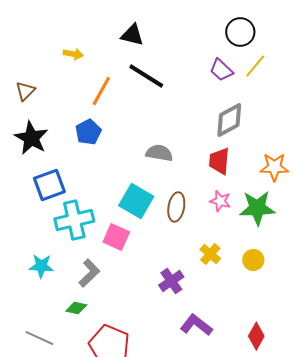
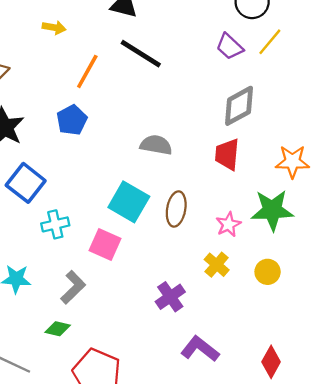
blue square: (49, 185) -> (26, 183), turned -32
pink star: (220, 201) -> (228, 224), moved, turned 30
cyan cross: (74, 220) -> (55, 224), size x0.6

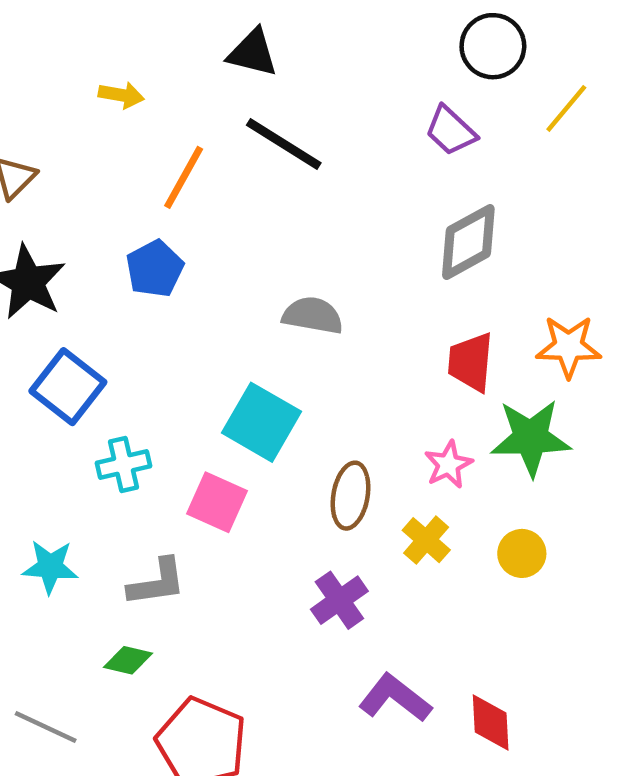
yellow line: (270, 42) -> (566, 108), moved
red trapezoid: (227, 154) -> (471, 362), moved
brown ellipse: (176, 209) -> (350, 496), moved
gray L-shape: (73, 287) -> (157, 582), turned 36
red diamond: (271, 362) -> (491, 723), moved, turned -32

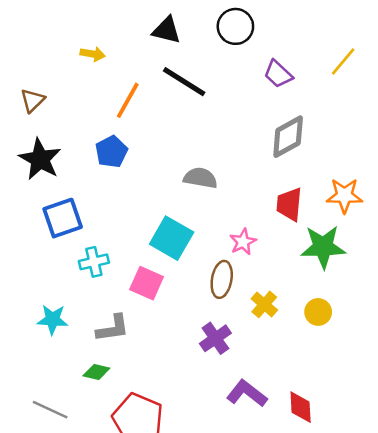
black circle: (493, 46) -> (235, 26), moved
blue square: (68, 387) -> (63, 218), turned 33
pink star: (448, 464) -> (243, 242), moved

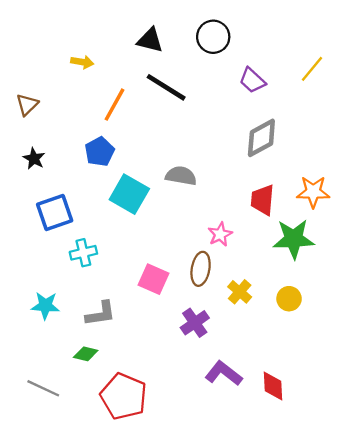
black star: (40, 159) -> (34, 159), size x0.6
cyan square: (172, 238) -> (129, 194), moved
pink square: (147, 283) -> (153, 279), moved

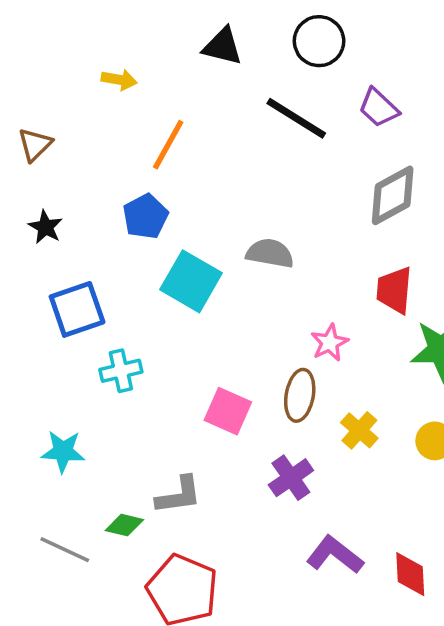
black line: (166, 87) -> (296, 118), moved
gray L-shape: (101, 314) -> (179, 495), moved
gray line: (43, 388) -> (65, 550), moved

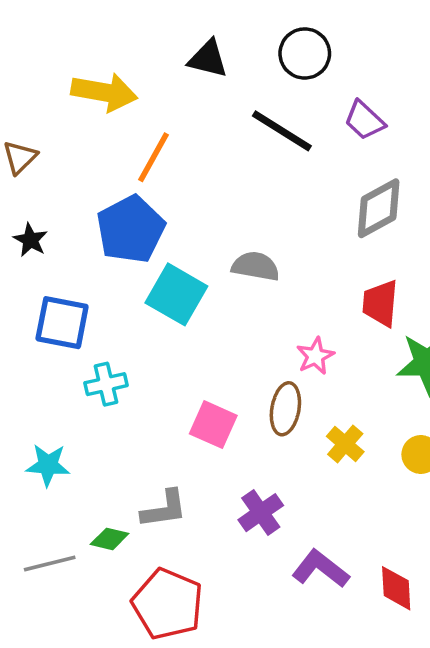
yellow arrow: (119, 80) -> (104, 92), size x1.8
blue pentagon: (145, 216) -> (131, 229), size x1.5
blue square: (77, 309) -> (62, 323), turned 30
purple cross: (291, 478) -> (261, 513), moved
gray line: (65, 550) -> (50, 564), turned -39

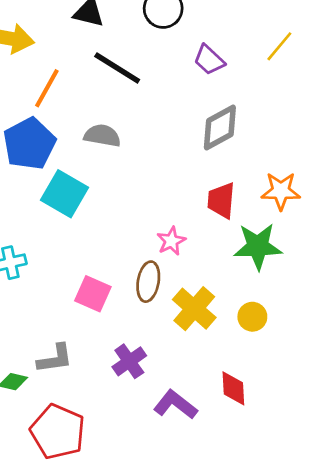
black line: (282, 131) -> (117, 68), moved
gray semicircle: (256, 266) -> (102, 136), moved
yellow cross: (345, 444) -> (194, 309), size x1.5
red diamond: (396, 588) -> (233, 388), moved

